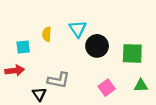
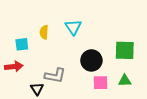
black circle: (97, 46) -> (91, 60), moved
green triangle: (141, 86) -> (125, 81), moved
pink square: (107, 88) -> (101, 83), turned 35

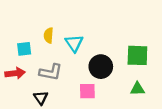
cyan triangle: (73, 27) -> (74, 43), moved
gray L-shape: (55, 76) -> (51, 72), moved
pink square: (101, 83) -> (87, 91), moved

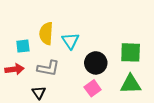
yellow semicircle: (48, 35) -> (46, 33), size x1.5
green triangle: (137, 89) -> (131, 84), size x1.5
pink square: (87, 91) -> (93, 88), moved, turned -35

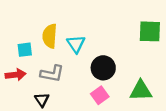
green square: (131, 52) -> (150, 31), moved

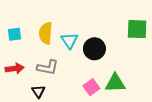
cyan square: (25, 50) -> (15, 34), moved
black circle: (103, 68) -> (94, 49), moved
green triangle: (141, 91) -> (115, 83), moved

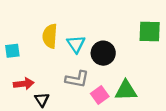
cyan square: (15, 34) -> (12, 51), moved
gray L-shape: (48, 67) -> (77, 79), moved
red arrow: (15, 68) -> (24, 84), moved

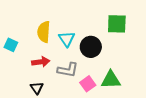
green square: (150, 32) -> (117, 24), moved
cyan square: (12, 51) -> (11, 45), turned 32
red arrow: (24, 84) -> (41, 62), moved

